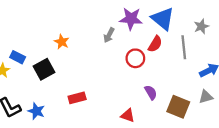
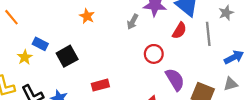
orange star: (62, 42) -> (87, 16), moved
red circle: (135, 58) -> (154, 54), moved
purple semicircle: (151, 92) -> (175, 80), size x1.5

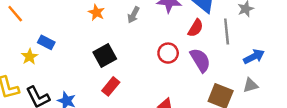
gray arrow: (133, 22) -> (133, 15), moved
black square: (67, 56) -> (105, 55), moved
purple semicircle: (175, 80) -> (200, 60), moved
red rectangle: (100, 85) -> (111, 86), turned -36

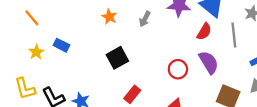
red circle: (168, 53) -> (178, 69), moved
yellow star: (30, 57) -> (36, 52), moved
red rectangle: (111, 86) -> (132, 94), moved

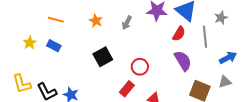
orange line: (32, 18) -> (56, 20), moved, turned -35
yellow star: (36, 52) -> (30, 43), moved
red circle: (178, 69) -> (140, 67), moved
red rectangle: (132, 94) -> (127, 89), moved

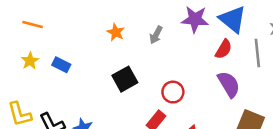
orange line: (56, 20) -> (33, 24), moved

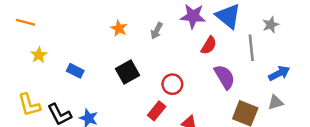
orange line: (33, 24) -> (25, 22), moved
red semicircle: (224, 49) -> (209, 45), moved
blue rectangle: (61, 65) -> (75, 71), moved

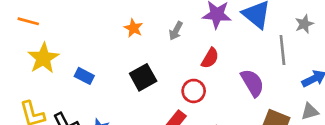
red semicircle: (209, 45) -> (210, 58), moved
yellow star: (39, 55) -> (43, 58), size x1.6

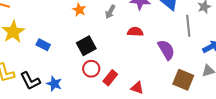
red semicircle: (210, 58) -> (135, 32), turned -119
red circle: (194, 91) -> (91, 69), moved

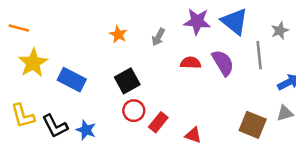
blue rectangle: (43, 45) -> (72, 80), size x1.5
purple semicircle: (166, 50) -> (223, 63), moved

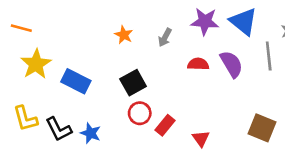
red triangle: (193, 135) -> (201, 139), turned 36

